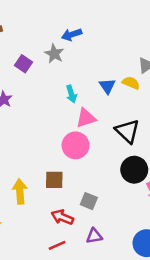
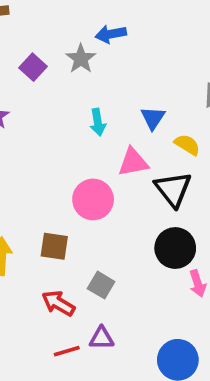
yellow semicircle: (131, 83) -> (187, 145), moved
pink triangle: (86, 118) -> (133, 162), moved
red line: (57, 245) -> (67, 351), moved

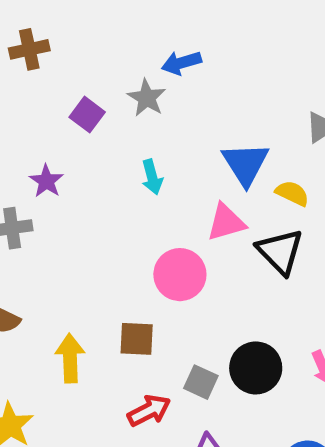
blue triangle: (153, 118) -> (245, 164), size x1.5
cyan arrow: (98, 122) -> (152, 177), moved
black circle: (175, 248) -> (256, 368), moved
red arrow: (58, 303) -> (149, 411), turned 128

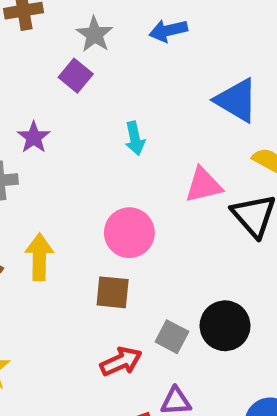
gray star: (147, 98) -> (95, 34), moved
blue triangle: (245, 164) -> (237, 100), moved, turned -30
pink circle: (180, 275) -> (129, 233), moved
yellow arrow: (70, 358) -> (39, 257), moved

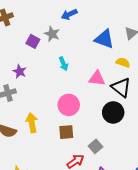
gray star: (95, 34) -> (52, 34), moved
pink triangle: (203, 185) -> (97, 78), turned 30
black circle: (225, 326) -> (113, 112), moved
gray square: (172, 337) -> (96, 146), turned 32

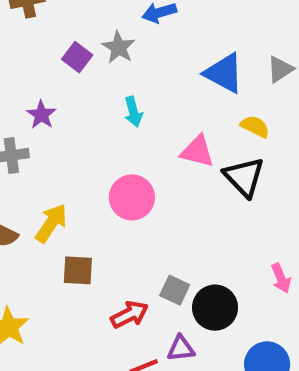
black circle: (113, 112) -> (215, 308), moved
yellow arrow: (32, 123) -> (51, 223), turned 36
brown square: (66, 132) -> (78, 270), moved
gray square: (96, 146) -> (175, 290), turned -32

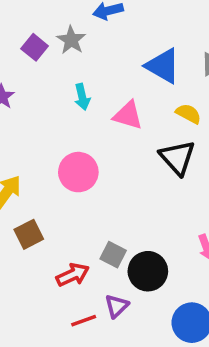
pink triangle: (197, 151) -> (128, 115), moved
brown square: (78, 270) -> (29, 234), turned -32
purple triangle: (181, 348) -> (117, 306), turned -40

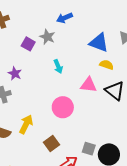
yellow semicircle: (188, 114) -> (107, 65), moved
pink triangle: (128, 115) -> (89, 85), moved
brown square: (29, 234) -> (51, 144), moved

